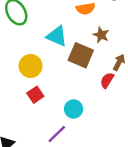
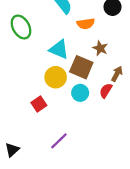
yellow circle: (31, 66) -> (56, 77), moved
cyan circle: (74, 109) -> (80, 93), moved

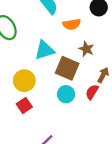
cyan triangle: (59, 49) -> (45, 50), turned -40
yellow circle: (56, 77) -> (24, 81), moved

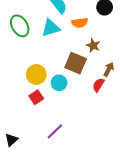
cyan triangle: (45, 50) -> (51, 28), moved
cyan circle: (66, 94) -> (59, 83), moved

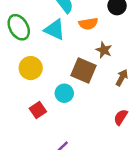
cyan triangle: (51, 28) -> (55, 30), turned 42
yellow circle: (36, 75) -> (31, 68), moved
red semicircle: (98, 85) -> (121, 117), moved

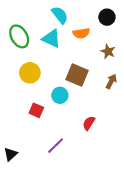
brown star: (104, 50) -> (108, 51), moved
red square: (38, 110) -> (36, 110), turned -32
red semicircle: (121, 117) -> (89, 123), moved

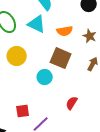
orange semicircle: (81, 33) -> (65, 31), moved
red square: (36, 110) -> (23, 111), moved, turned -32

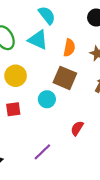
orange semicircle: (65, 31) -> (69, 48), turned -70
red square: (23, 111) -> (13, 109), moved

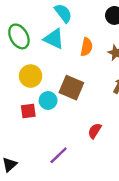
brown square: (65, 78) -> (71, 88), moved
cyan circle: (47, 99) -> (48, 101), moved

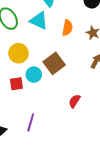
brown square: (71, 88) -> (54, 63), turned 30
purple line: (59, 155) -> (31, 122), moved, turned -30

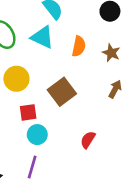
cyan circle: (34, 75) -> (37, 135), moved
red square: (16, 84) -> (28, 112), moved

